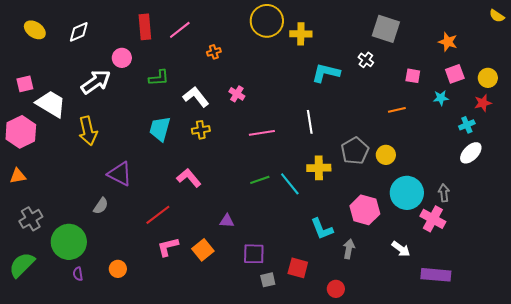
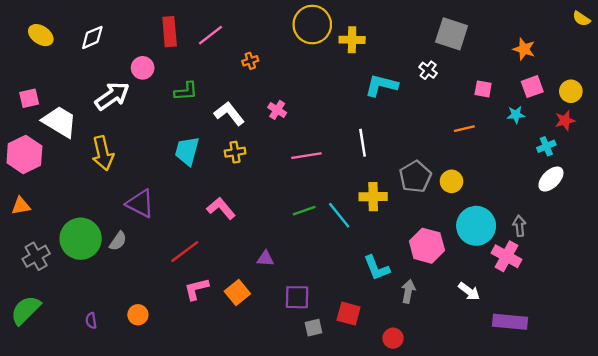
green circle: (69, 242) -> (81, 239), moved

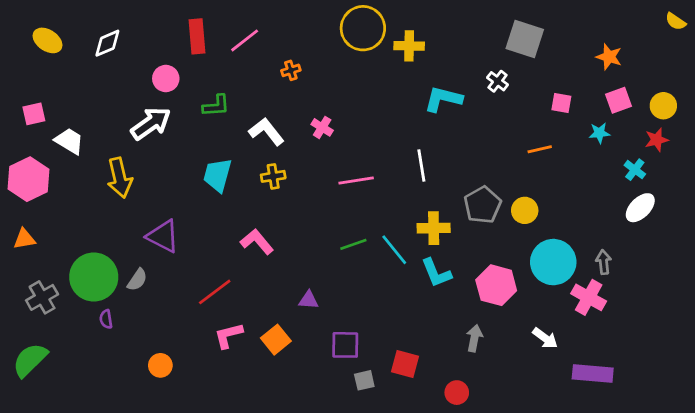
white arrow: (112, 96) -> (151, 123), moved
white trapezoid: (60, 122) -> (69, 141), size x0.7
cyan cross: (546, 146) -> (635, 170), turned -30
cyan L-shape: (377, 268) -> (436, 273), moved
purple semicircle: (91, 321) -> (106, 319), moved

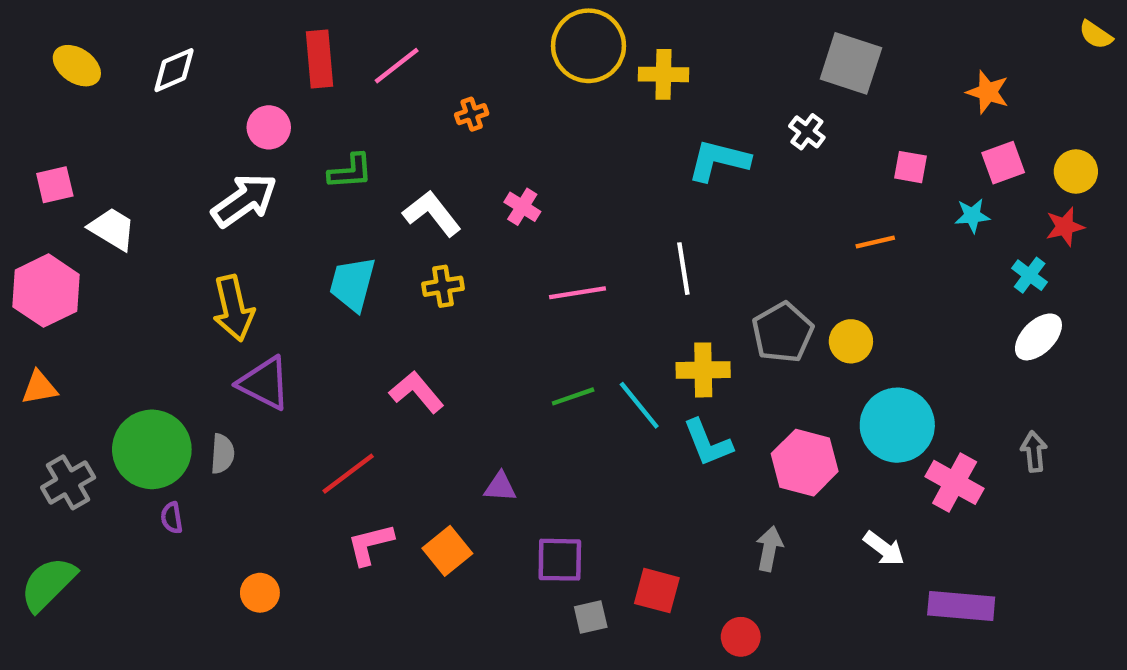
yellow arrow: (120, 178) -> (233, 308), moved
gray arrow: (604, 262) -> (1034, 452), moved
gray semicircle: (137, 280) -> (222, 454), turned -30

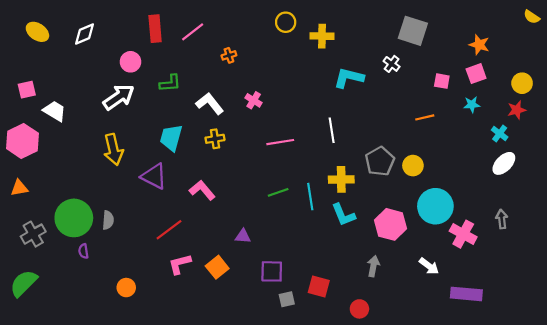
yellow circle: (589, 46) -> (286, 22), size x0.6
pink square: (1003, 163) -> (476, 74), moved
purple triangle: (264, 383) -> (154, 176), moved
cyan line: (639, 405) -> (310, 197), turned 30

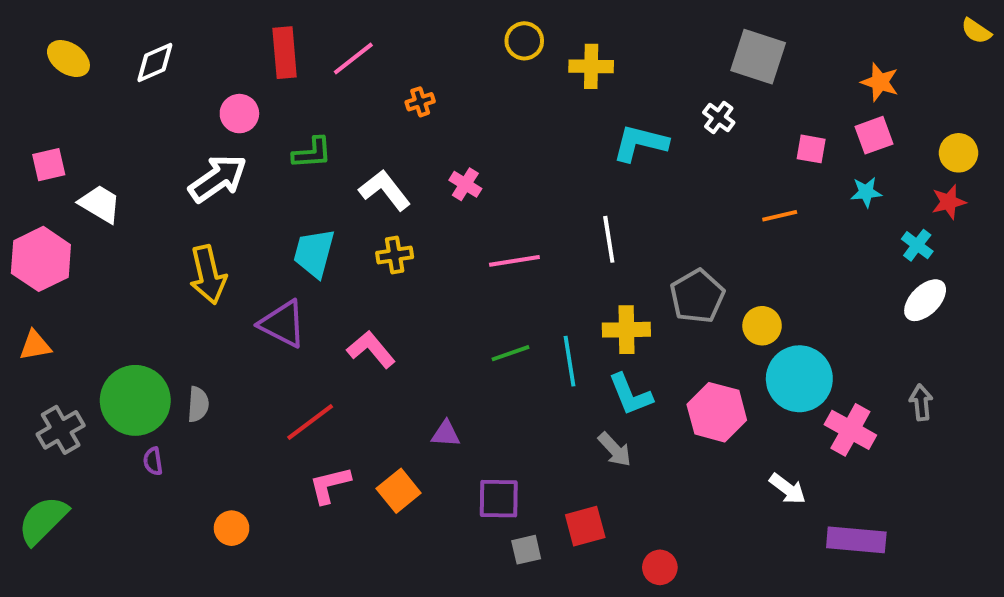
yellow circle: (413, 166) -> (762, 326), moved
gray arrow: (373, 266) -> (615, 450), moved, turned 126
red square: (319, 286) -> (585, 526), turned -30

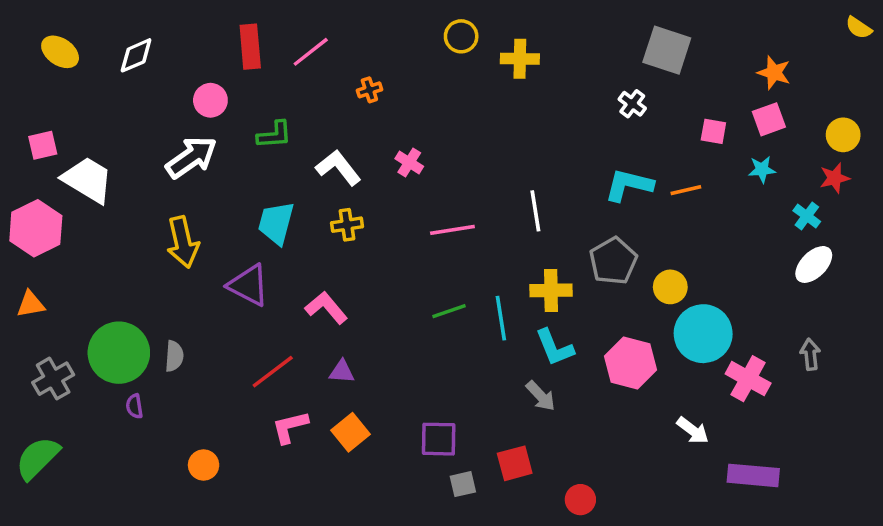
cyan L-shape: (640, 143) -> (629, 185), moved
white trapezoid: (100, 204) -> (88, 180), size x1.4
purple triangle: (446, 434) -> (342, 372), moved

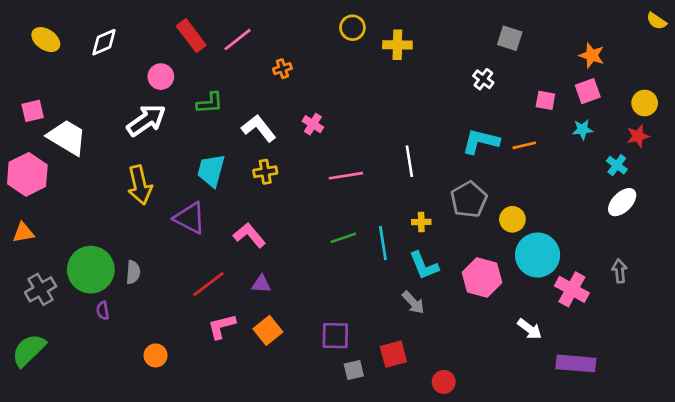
red rectangle: (250, 47) -> (191, 36), turned -32
gray square: (667, 50) -> (510, 38), size x0.7
yellow cross: (551, 290) -> (421, 222), size x0.6

